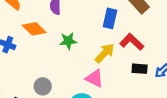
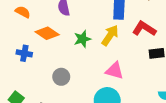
yellow arrow: (105, 53) -> (110, 35), moved
gray circle: (43, 86) -> (61, 77), moved

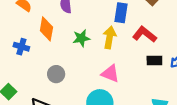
orange diamond: (47, 33) -> (46, 29), turned 60
yellow arrow: (110, 35) -> (110, 37), turned -30

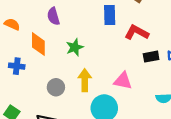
yellow arrow: (110, 37) -> (85, 80), moved
pink triangle: (110, 74) -> (123, 81), moved

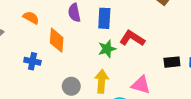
blue rectangle: (110, 15) -> (104, 18), moved
red L-shape: (137, 32) -> (132, 38), moved
green star: (75, 47) -> (107, 49), moved

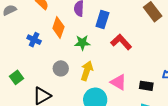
green star: (107, 49) -> (82, 43), moved
black rectangle: (172, 62) -> (146, 86), moved

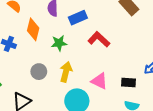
blue rectangle: (102, 20) -> (78, 18), turned 54

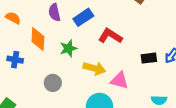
yellow arrow: (66, 72) -> (94, 68), moved, turned 102
black rectangle: (128, 83) -> (149, 58), moved

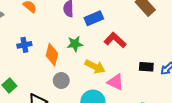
orange diamond: (38, 39) -> (52, 55), moved
blue cross: (15, 60) -> (24, 45), turned -32
gray circle: (53, 83) -> (61, 81), moved

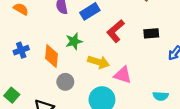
red L-shape: (115, 40) -> (116, 31), turned -75
black rectangle: (146, 67) -> (151, 33), moved

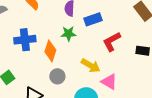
green star: (74, 41) -> (68, 34), moved
blue cross: (21, 50) -> (25, 40), size x1.5

